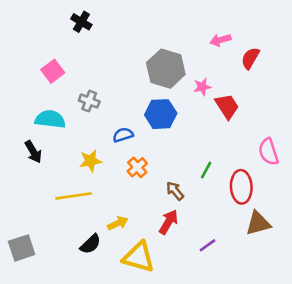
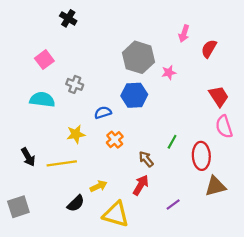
pink arrow: (220, 40) -> (184, 34), turned -56
red trapezoid: (227, 106) -> (219, 96), moved
black arrow: (33, 152) -> (28, 157), moved

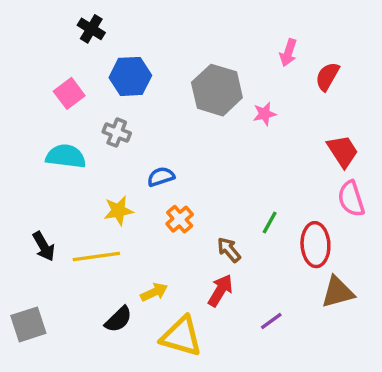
black cross: (68, 18) -> (91, 29), moved
blue hexagon: (134, 95) -> (130, 76), moved

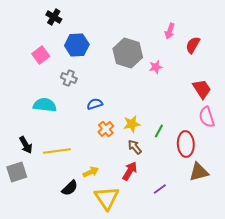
cyan semicircle: (66, 156) -> (45, 105), moved
yellow star: (118, 211) -> (132, 124), moved
gray square: (28, 324) -> (17, 172), moved
yellow triangle: (181, 336) -> (107, 198), turned 40

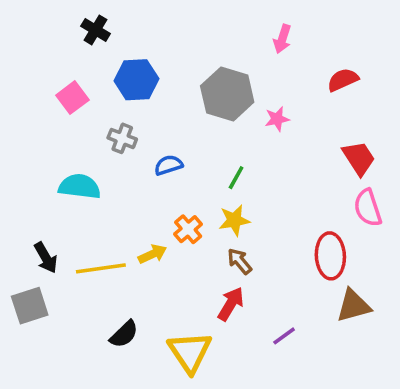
pink arrow: (170, 31) -> (282, 39), moved
red semicircle: (193, 45) -> (343, 80), turned 36
blue semicircle: (95, 104) -> (168, 165), moved
green line: (159, 131) -> (236, 178), moved
yellow arrow: (91, 172) -> (152, 254), moved

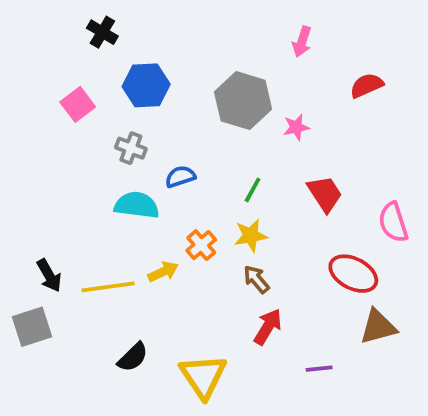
red trapezoid: (359, 158) -> (325, 194), moved
cyan semicircle: (80, 186) -> (137, 205), moved
red ellipse: (330, 256) -> (353, 274), turned -60
red arrow: (231, 304) -> (268, 327), moved
purple line: (284, 336) -> (319, 369), moved, turned 30

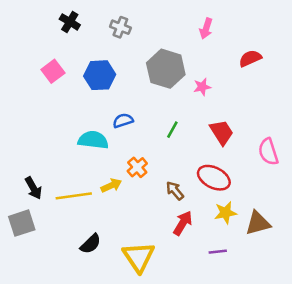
blue hexagon: (146, 85) -> (100, 75), moved
gray cross: (131, 148) -> (120, 27), moved
yellow star: (251, 236) -> (226, 213), moved
red ellipse: (353, 274) -> (214, 178), moved

